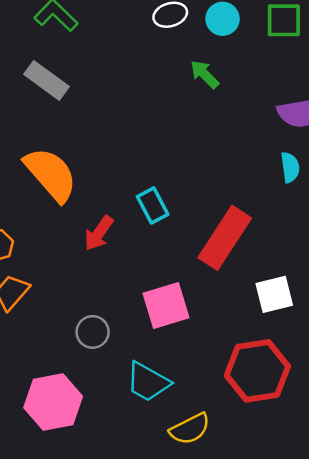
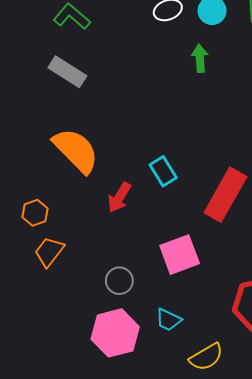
green arrow: (205, 74) -> (200, 58), turned 44
cyan trapezoid: (148, 382) -> (168, 320), size x0.7
pink hexagon: (53, 402) -> (115, 333), moved

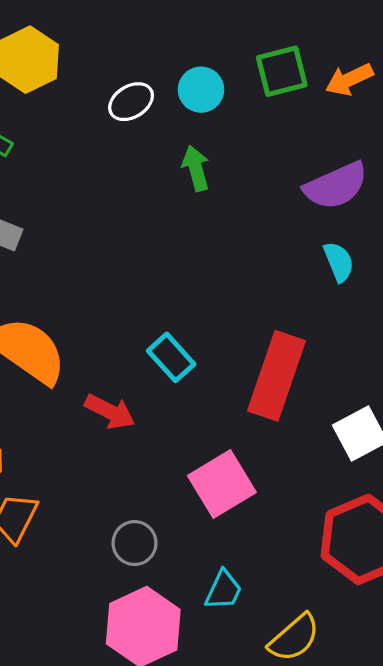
red arrow: (119, 197) -> (110, 412), turned -84
cyan trapezoid: (168, 320) -> (223, 590), turned -80

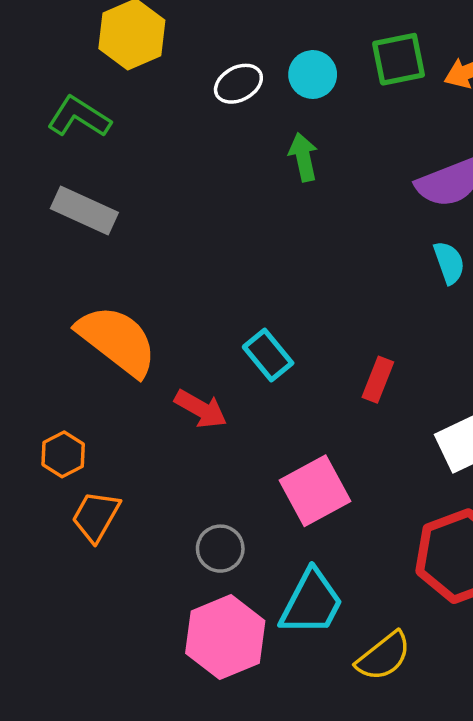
red rectangle: (277, 376) -> (378, 380), size x0.5
cyan trapezoid: (223, 590) -> (311, 603), size x1.6

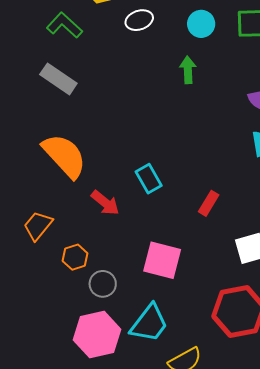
white ellipse: (238, 84) -> (139, 20), moved
orange hexagon: (63, 454) -> (75, 257), moved
pink square: (315, 491) -> (162, 260), turned 33
orange trapezoid: (96, 516) -> (38, 226), moved

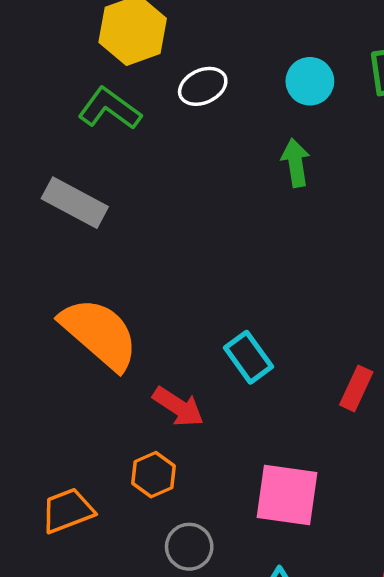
green L-shape: (64, 25) -> (110, 109), moved
orange trapezoid: (38, 226) -> (68, 511), moved, turned 36
orange hexagon: (75, 257) -> (153, 475), moved

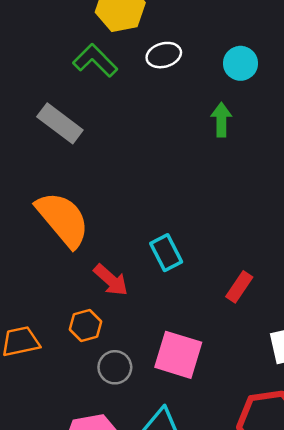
gray circle: (189, 547) -> (115, 367), moved

